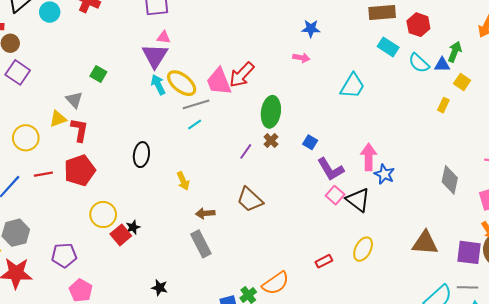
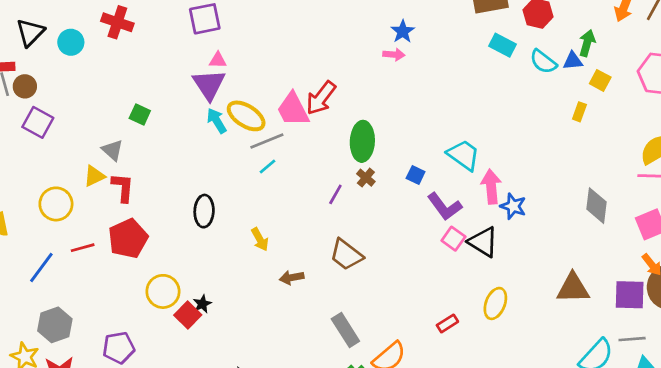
blue star: (311, 29) -> (403, 31), turned -30
pink arrow: (301, 58) -> (394, 55), moved
cyan trapezoid: (352, 86) -> (464, 155), moved, turned -80
gray rectangle: (201, 244) -> (345, 330), moved

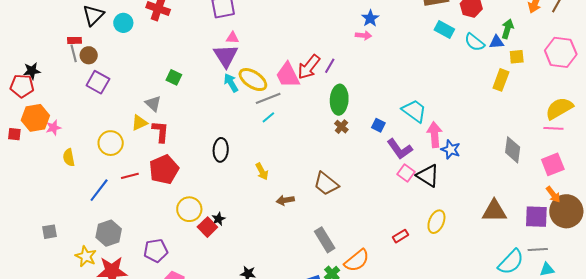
yellow square: (600, 80) -> (517, 57), turned -35
yellow rectangle: (579, 112) -> (501, 80), size x1.5
purple line: (335, 194) -> (330, 66), moved

